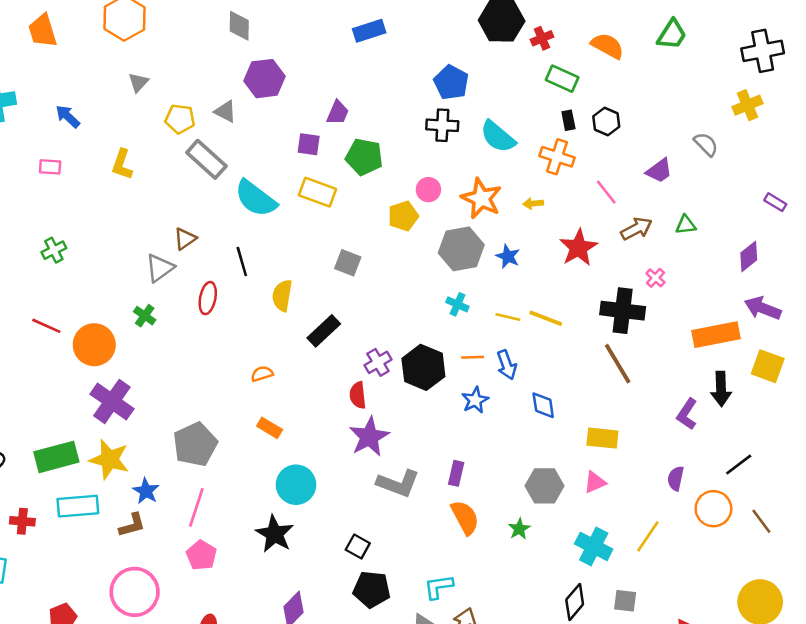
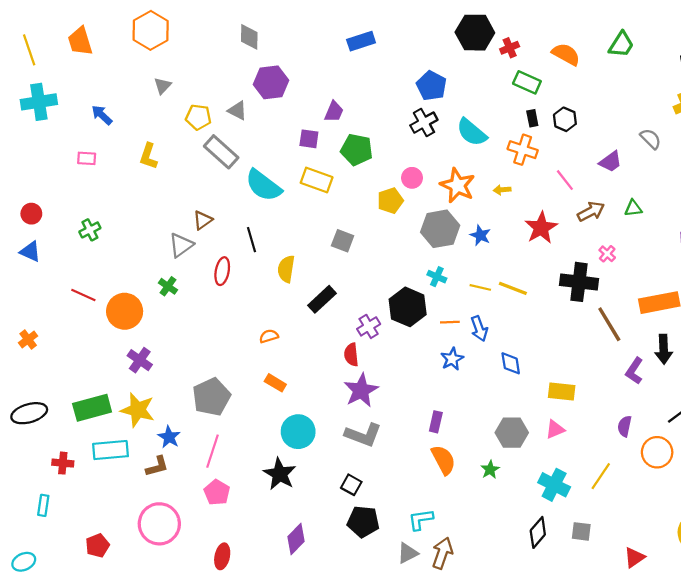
black cross: (442, 125) -> (424, 123), turned -32
brown line: (618, 364) -> (609, 324), moved
black hexagon: (423, 367) -> (408, 307), moved
purple cross: (112, 401) -> (140, 360), size x0.7
gray L-shape: (398, 483) -> (363, 435), moved

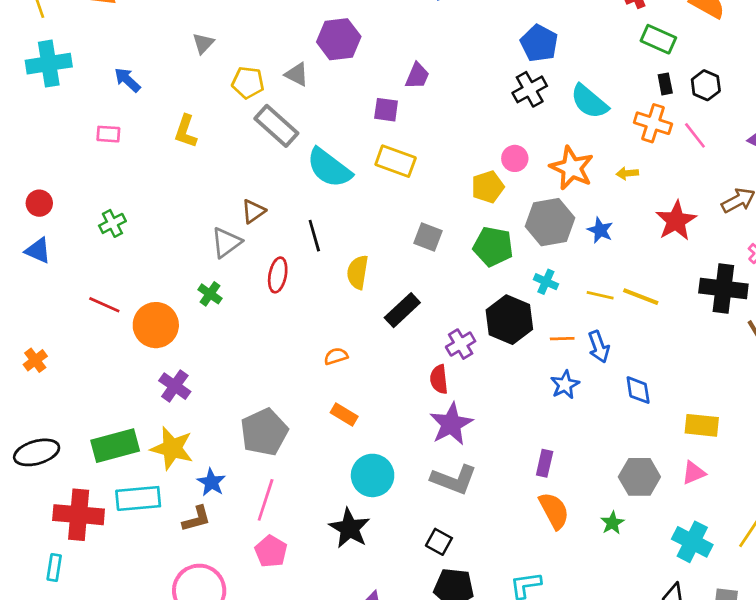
green pentagon: (357, 150) -> (493, 246), moved
pink line: (565, 180) -> (695, 135), moved
red cross: (63, 463) -> (79, 515), size x1.8

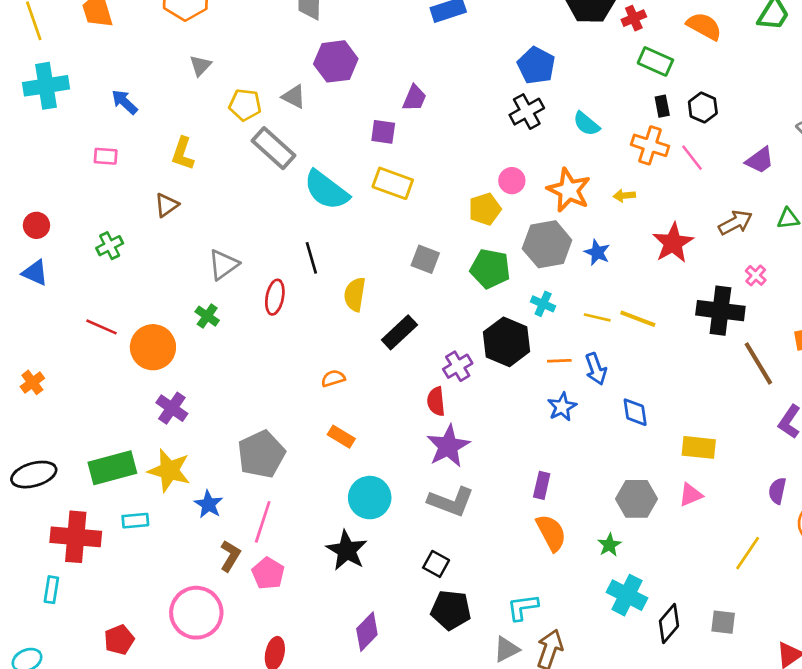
cyan semicircle: (589, 102) -> (586, 124), size x0.7
brown triangle: (253, 211) -> (166, 205), moved
cyan rectangle: (138, 498) -> (135, 521), size x0.6
brown L-shape: (196, 519) -> (230, 556), moved, turned -44
cyan cross: (692, 542) -> (627, 595), moved

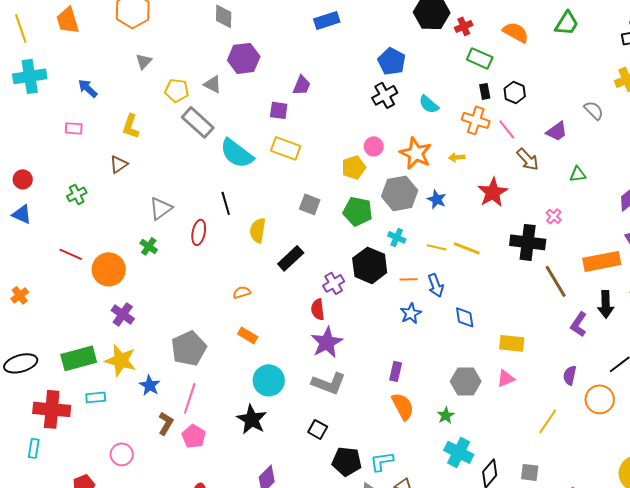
brown arrow: (735, 223) -> (528, 159), moved, turned 75
black pentagon: (451, 610) -> (347, 461), moved
pink circle: (196, 613) -> (122, 454), moved, size x0.6

